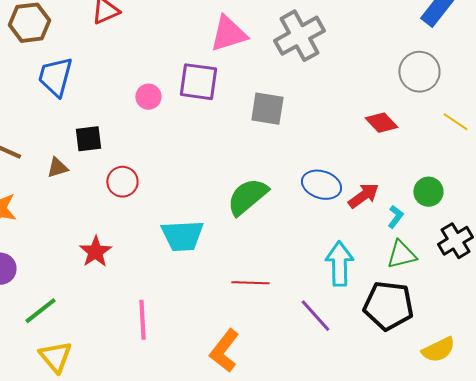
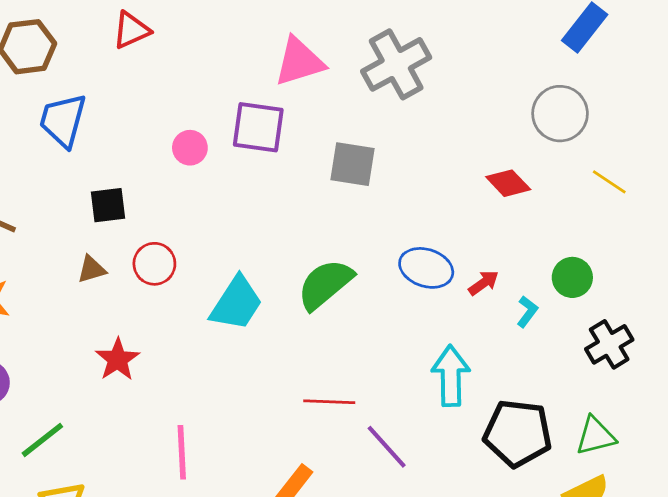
brown triangle: (57, 168) -> (92, 269), moved
red arrow: (363, 196) -> (484, 283), size x0.7
cyan trapezoid: (182, 236) -> (236, 303), moved, turned -54
green triangle: (401, 255) -> (596, 436), moved
purple line: (315, 316) -> (387, 447), moved

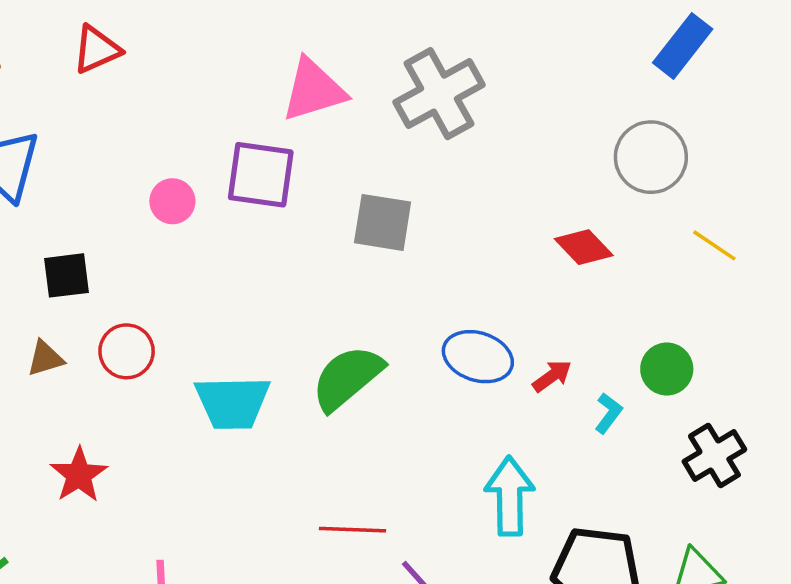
cyan trapezoid: (236, 303) -> (232, 403), turned 56

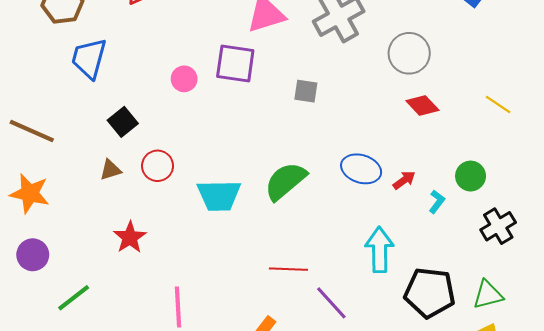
gray circle: (651, 157) -> (409, 53), moved
gray square: (383, 222) -> (306, 91), size x0.7
black square: (66, 275) -> (123, 122), turned -32

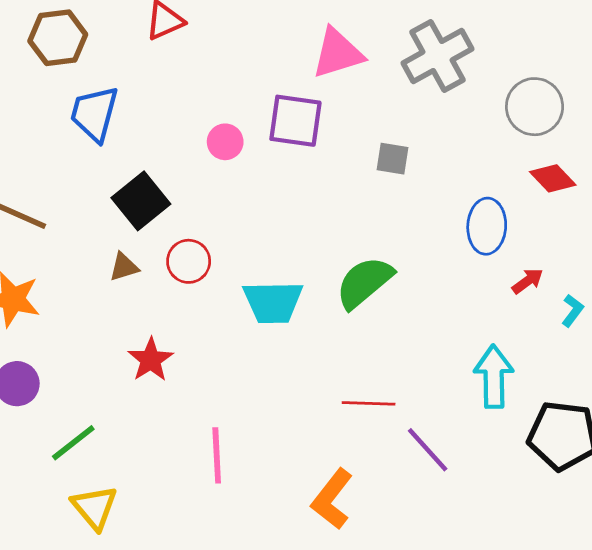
black square: (123, 122) -> (141, 201), size x1.4
blue ellipse: (361, 169) -> (487, 226), moved, turned 75

